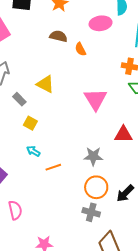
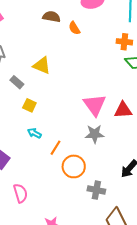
pink triangle: (95, 99) -> (95, 105), moved
orange line: (53, 167) -> (55, 148), turned -35
orange circle: (96, 187) -> (74, 166), moved

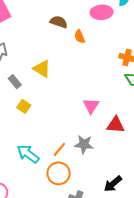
pink triangle: (95, 105) -> (91, 106), moved, size x0.7
cyan arrow: (34, 133) -> (28, 154), moved, size x1.6
orange line: (55, 148) -> (59, 149), moved

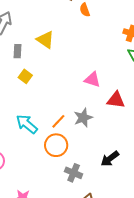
gray rectangle: (15, 82) -> (18, 51), turned 40
pink triangle: (91, 106) -> (92, 80), turned -48
gray star: (84, 144) -> (83, 118), turned -30

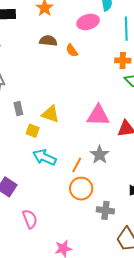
yellow triangle: (45, 40) -> (50, 114), moved
pink triangle: (92, 80) -> (98, 115), size x1.4
cyan arrow: (27, 124) -> (44, 157), moved

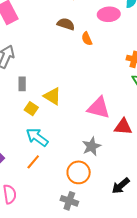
orange line: (77, 165) -> (33, 162), moved
orange circle: (81, 189) -> (79, 172), moved
gray cross: (105, 210) -> (69, 201), moved

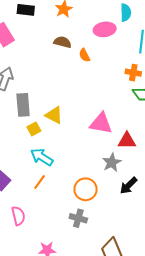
gray rectangle: (22, 84) -> (23, 105), size x1.6
yellow square: (31, 109) -> (34, 129), turned 32
gray star: (92, 146) -> (112, 162), moved
black arrow: (121, 186) -> (129, 186), moved

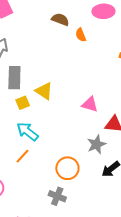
pink triangle: (101, 123) -> (90, 104), size x0.7

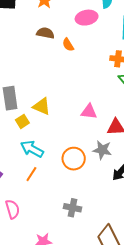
gray star: (96, 144) -> (102, 150), turned -30
orange circle: (67, 168) -> (74, 159), moved

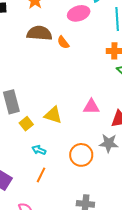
brown semicircle: (45, 33) -> (39, 33), size x1.4
yellow triangle: (42, 106) -> (53, 115), moved
cyan arrow: (32, 149) -> (39, 150), size x0.6

